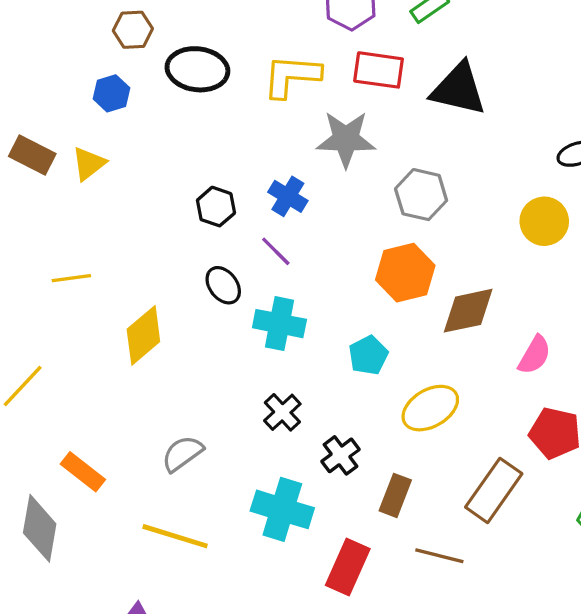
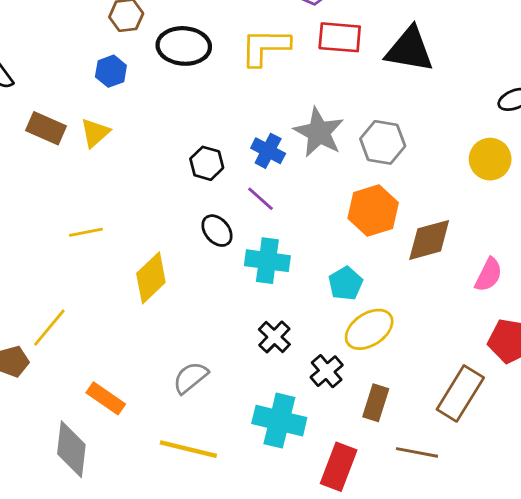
gray star: (346, 139) -> (319, 132), moved, turned 30
yellow ellipse: (430, 408) -> (369, 329), moved

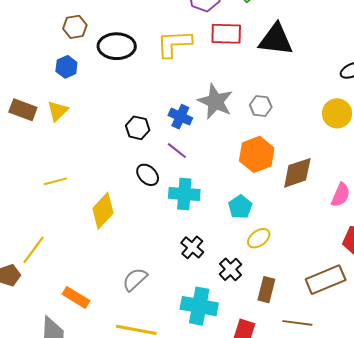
gray hexagon: (383, 142) -> (261, 106), size x0.7
yellow ellipse: (369, 329) -> (259, 238), size x0.7
brown rectangle: (460, 393) -> (326, 280), turned 39

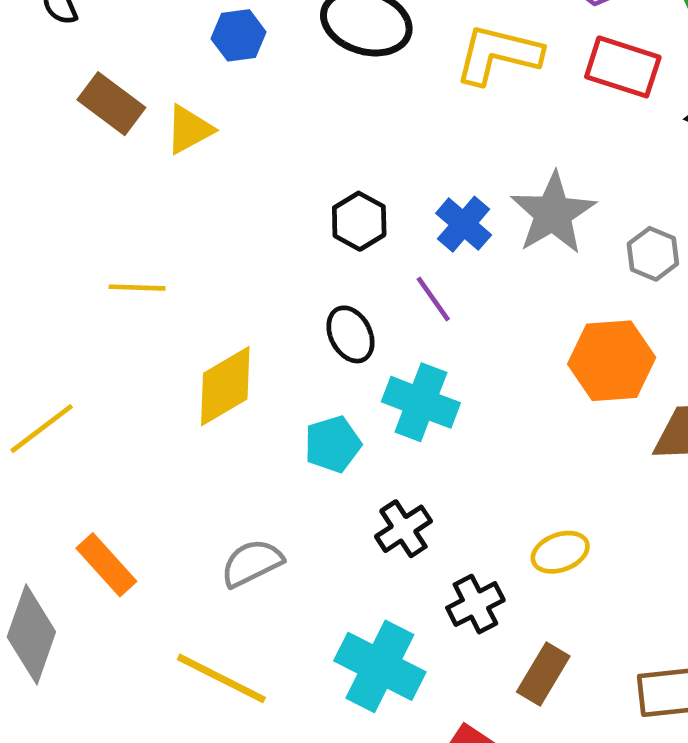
cyan pentagon: (240, 207) -> (333, 444), moved

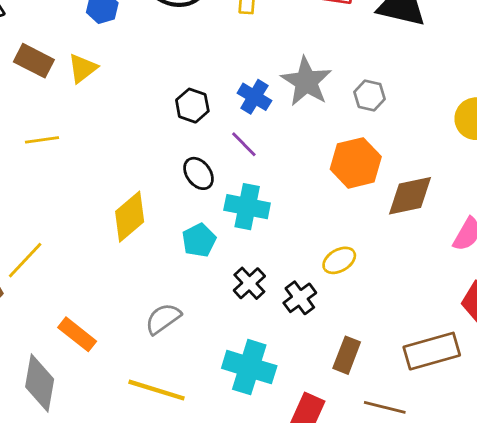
yellow line: (137, 288) -> (42, 140), moved
yellow ellipse: (560, 552) -> (339, 260), moved
black cross: (475, 604) -> (300, 298), moved

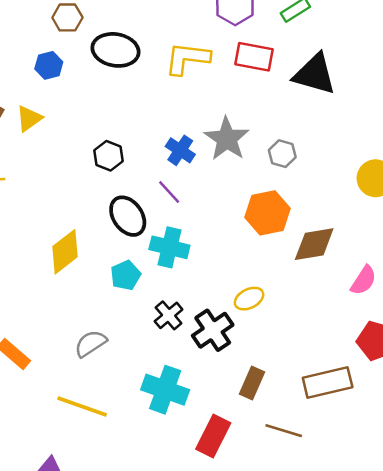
black hexagon: (192, 106) -> (108, 156), moved
black ellipse: (199, 173) -> (128, 216), size x1.4
black cross: (300, 298) -> (213, 330), size x1.4

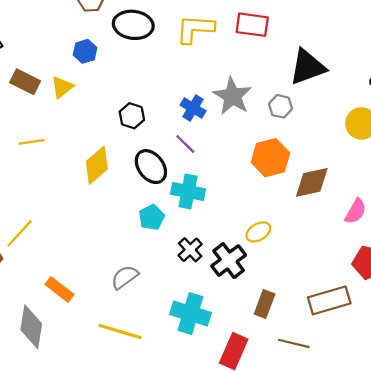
blue hexagon: (49, 65) -> (85, 51), moved
black triangle: (315, 74) -> (308, 67), moved, turned -33
yellow diamond: (65, 252) -> (97, 165), moved

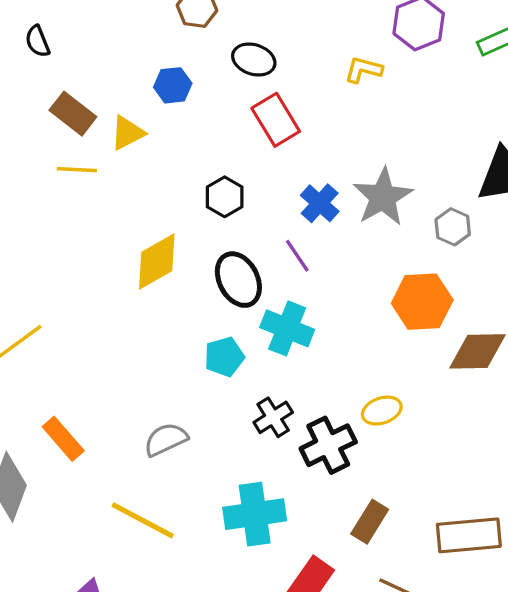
black ellipse: (133, 25) -> (254, 60), size x0.7
red rectangle: (252, 25) -> (276, 120), moved, turned 40
yellow L-shape: (195, 29) -> (363, 70), moved, size x0.6
yellow line: (32, 142) -> (77, 170), moved
cyan cross: (190, 314) -> (255, 514), turned -36

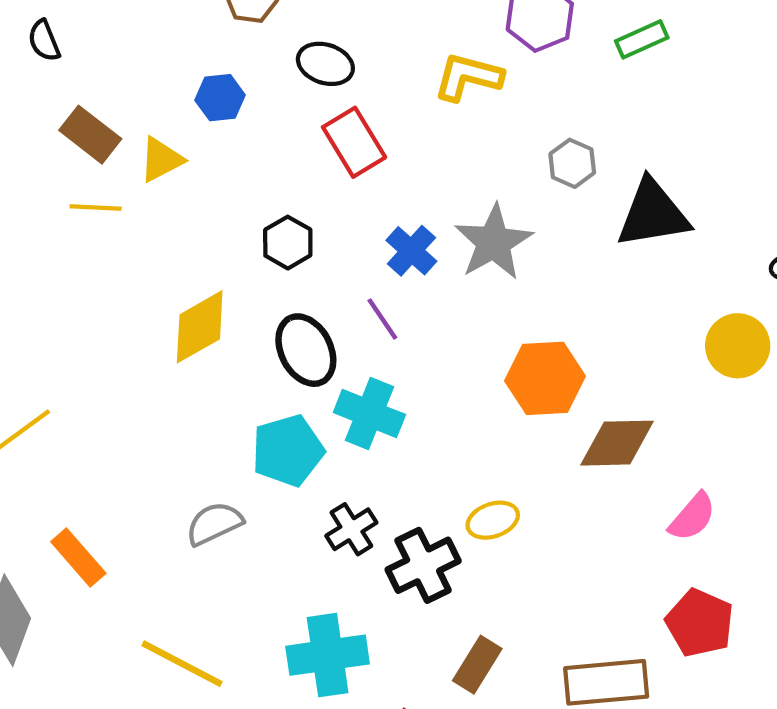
yellow L-shape: (363, 70) -> (468, 77), size x1.4
gray hexagon: (453, 227) -> (572, 163), moved
cyan pentagon: (224, 357) -> (288, 450), size x1.4
gray semicircle: (166, 439) -> (214, 524), moved

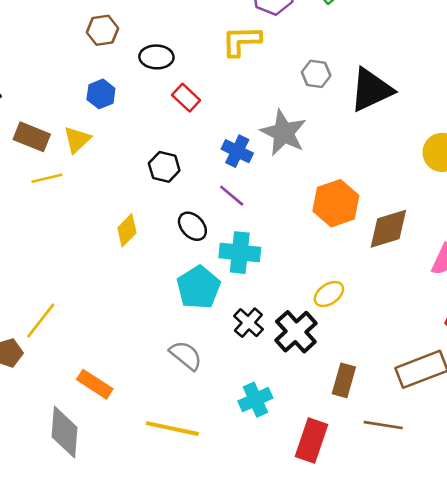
red rectangle: (354, 142) -> (186, 98), size x0.7
yellow diamond: (200, 327) -> (127, 230), size x0.7
black ellipse: (306, 350) -> (192, 226), size x0.7
gray semicircle: (214, 524) -> (186, 355), moved, turned 80
cyan cross: (328, 655) -> (255, 400), size x0.7

